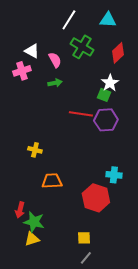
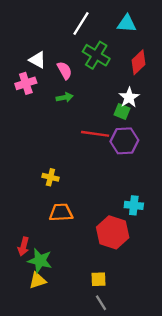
yellow cross: (35, 150) -> (50, 177), moved
gray line: (86, 258) -> (101, 303), turned -72

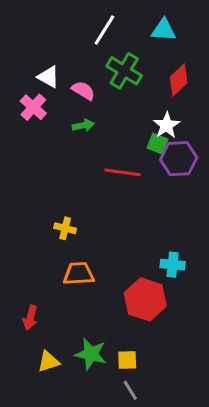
pink semicircle: (65, 70) -> (83, 91), turned -30
pink cross: (26, 83) -> (33, 107), turned -30
purple hexagon: (124, 141) -> (179, 159), moved
green star: (40, 261) -> (91, 354), moved

